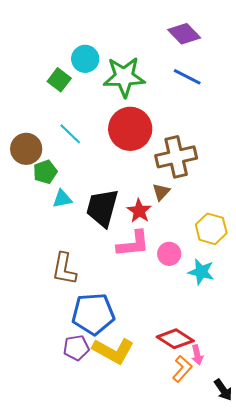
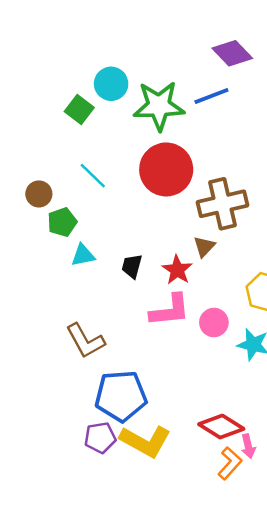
blue line: (187, 77) -> (211, 96), moved, turned -48
brown circle: (26, 149) -> (39, 194), size x0.7
black trapezoid: (102, 208) -> (132, 266), size x0.5
brown L-shape: (64, 269) -> (85, 341), turned -40

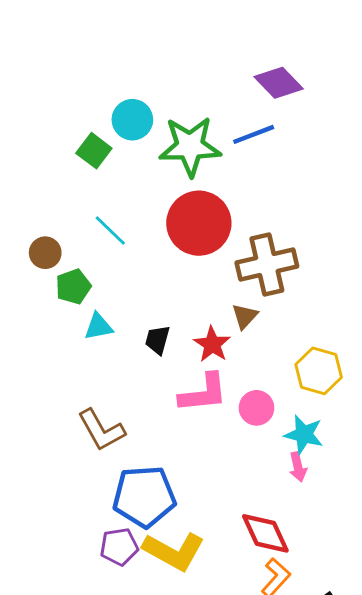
red diamond: (221, 427) -> (265, 533), turned 33
pink arrow: (248, 446) -> (298, 467), moved

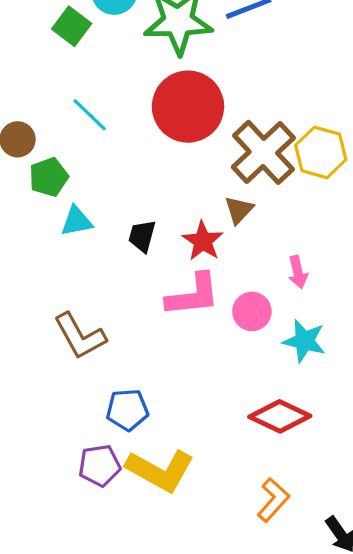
brown cross: (267, 265) -> (263, 152), turned -30
yellow hexagon: (319, 371) -> (321, 152), moved
pink arrow: (298, 467) -> (298, 272), moved
blue pentagon: (144, 497) -> (127, 410), size x0.6
red diamond: (265, 533) -> (280, 416), moved, turned -40

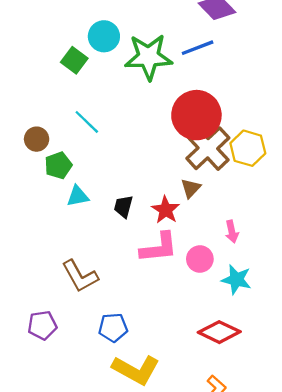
red circle: (188, 107) -> (196, 115), moved
purple pentagon: (99, 466) -> (42, 325), moved

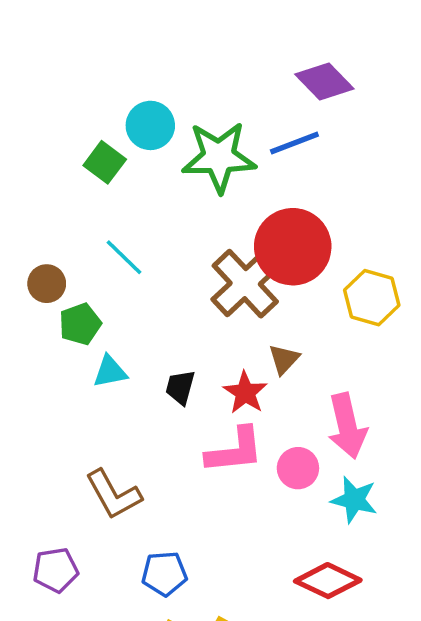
brown cross: (208, 148) -> (245, 284), moved
pink arrow: (232, 232) -> (347, 426), size x1.8

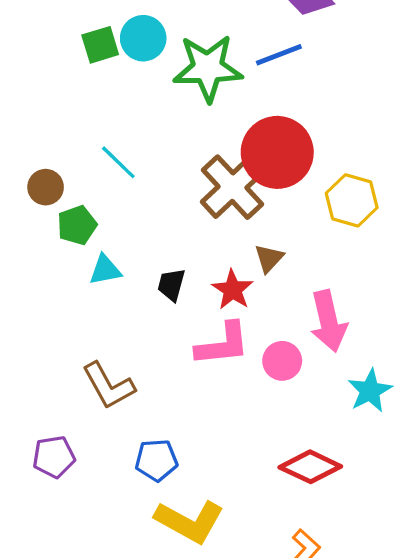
green square: (105, 162) -> (100, 45), moved, turned 36
cyan star: (354, 500) -> (370, 391), moved, turned 30

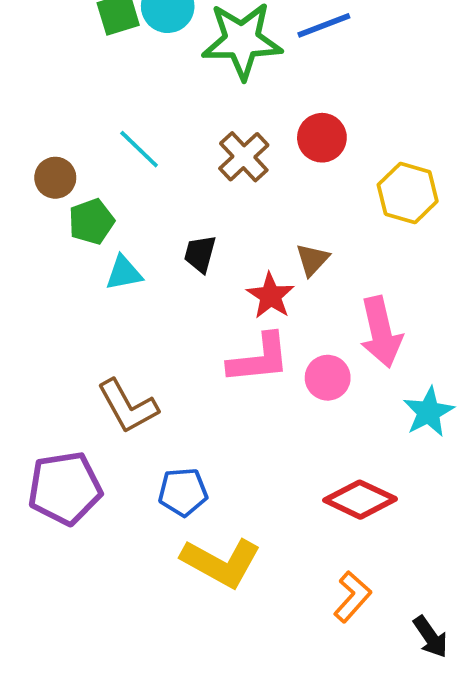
red circle: (277, 152) -> (322, 138), size x0.6
brown cross: (233, 187) -> (244, 157), moved, size x0.7
black trapezoid: (171, 285) -> (200, 254), moved
purple pentagon: (54, 457) -> (65, 488), size x1.5

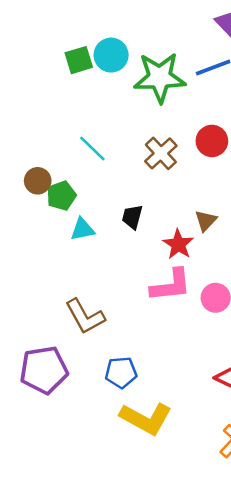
brown circle: (55, 178) -> (38, 181), moved

